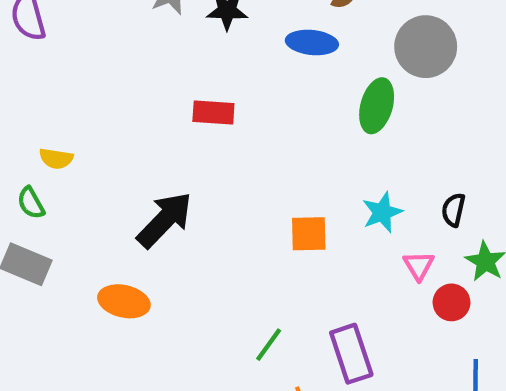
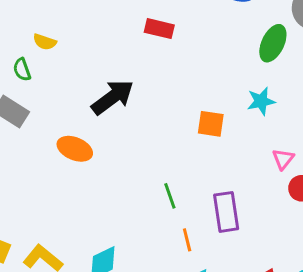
cyan star: (382, 212) -> (261, 101), moved
green line: (269, 345) -> (170, 196), turned -65

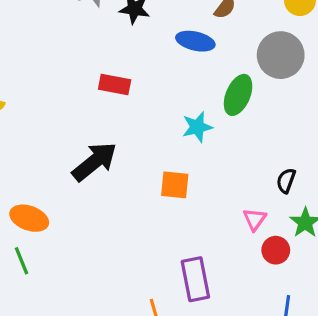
black arrow: (113, 97) -> (95, 162), moved
cyan star: (261, 101) -> (197, 127), moved
green line: (170, 196) -> (21, 261), moved

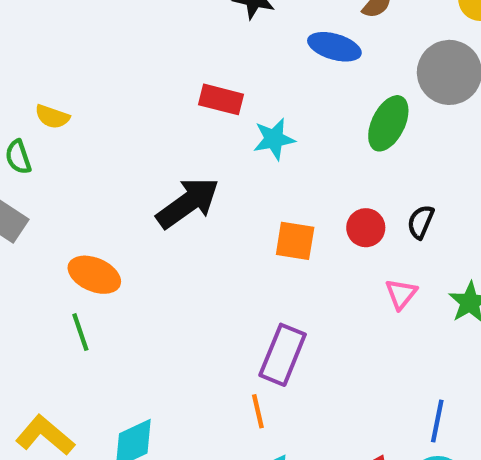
cyan star: (197, 127) -> (274, 139), moved
black semicircle: (286, 181) -> (421, 222), moved
red circle: (276, 250) -> (366, 228), moved
purple rectangle: (195, 279) -> (283, 355), moved, turned 30

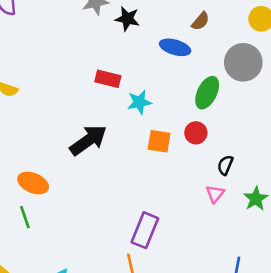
black semicircle: (421, 222) -> (225, 165), moved
red circle: (366, 228) -> (196, 133), moved
orange square: (295, 241) -> (159, 141), moved

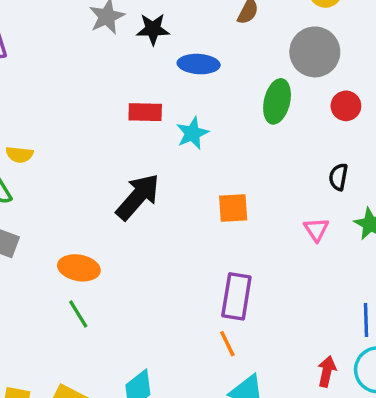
blue ellipse: (175, 47) -> (199, 64), moved
red circle: (196, 133) -> (346, 106), moved
orange square: (159, 141) -> (233, 208), moved
black semicircle: (225, 165) -> (338, 177), moved

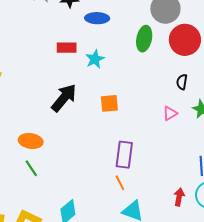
red circle: (346, 106) -> (185, 40), size x1.8
orange square: (233, 208) -> (109, 103), moved
pink triangle: (316, 229) -> (170, 113), turned 35

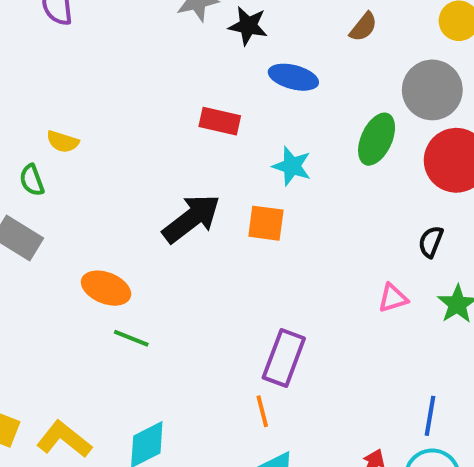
cyan star: (95, 59) -> (292, 166), moved, turned 30
orange square: (109, 103) -> (266, 223), moved
green line: (31, 168) -> (131, 338), moved, turned -48

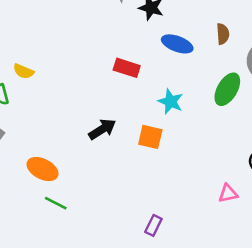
brown semicircle: (363, 27) -> (223, 34), moved, turned -48
black arrow: (191, 219) -> (102, 129), size x0.7
purple rectangle: (284, 358) -> (153, 225), size x0.6

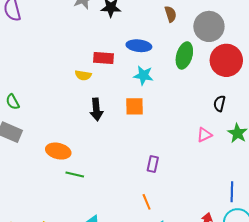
blue ellipse: (177, 44) -> (139, 46), moved
yellow semicircle: (23, 71) -> (83, 75), moved
black arrow: (102, 129) -> (96, 109), turned 130
purple rectangle: (153, 225) -> (153, 164), moved

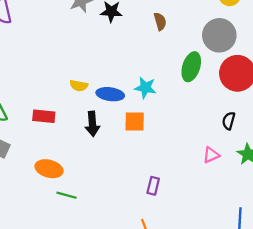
brown semicircle: (171, 14) -> (160, 21), moved
blue ellipse: (139, 46) -> (110, 94), moved
red rectangle: (104, 58) -> (44, 116), moved

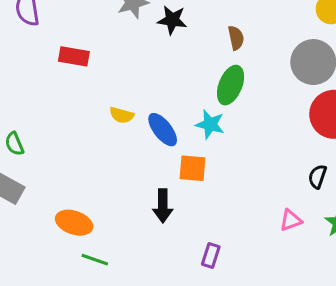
green ellipse: (191, 67) -> (231, 85), moved
blue ellipse: (110, 94) -> (163, 130), turned 40
red rectangle: (44, 116) -> (74, 56), moved
black arrow: (92, 124) -> (163, 206), moved

